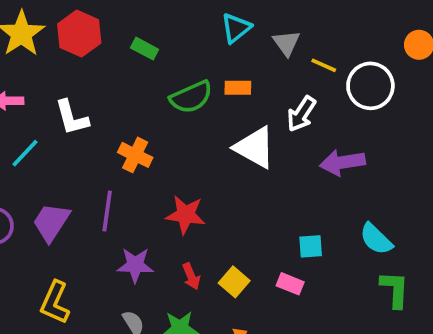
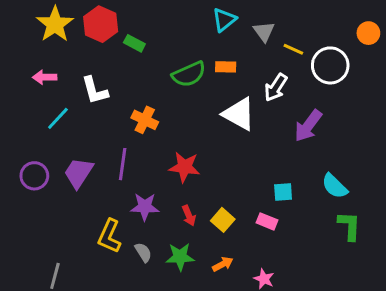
green rectangle: (145, 49) -> (134, 43), moved
purple arrow: (342, 162) -> (308, 126), turned -44
yellow L-shape: (55, 302) -> (109, 236), moved

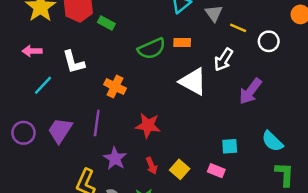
white circle: (330, 65) -> (269, 41), size x0.7
purple star: (145, 207) -> (115, 158), turned 30

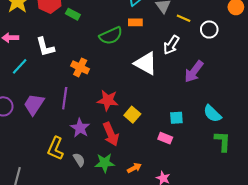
orange rectangle: (182, 43) -> (135, 22), moved
red arrow: (152, 166) -> (111, 134), size x1.6
yellow square: (180, 169) -> (132, 115), moved

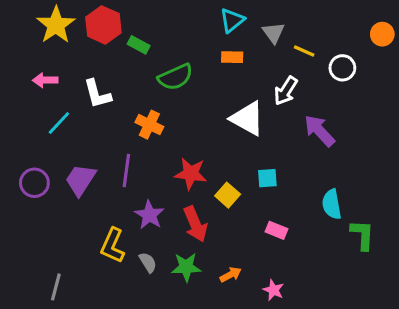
green semicircle: (111, 36) -> (175, 77), moved
purple arrow: (194, 72) -> (319, 131), turned 100
cyan semicircle: (212, 114) -> (332, 204), moved, turned 36
cyan square: (176, 118) -> (267, 178), moved

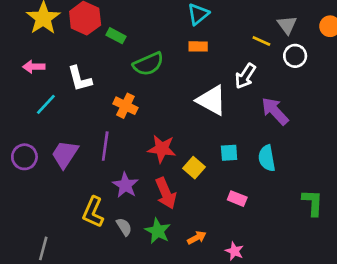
gray triangle: (273, 33) -> (287, 25), moved
cyan semicircle: (332, 204) -> (267, 158), moved
green star: (186, 267) -> (158, 231), turned 30

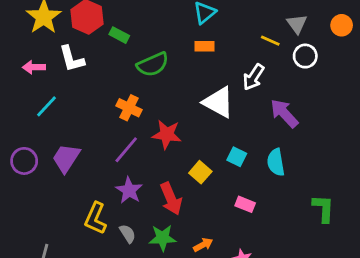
white L-shape: (80, 79) -> (72, 59), moved
purple line: (105, 146) -> (126, 150), moved, turned 32
red star: (162, 149) -> (167, 134), moved
cyan square: (229, 153) -> (237, 157), turned 30
green star: (158, 231) -> (163, 238), turned -30

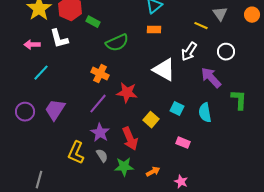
white circle: (305, 56) -> (226, 52), moved
green L-shape: (323, 208) -> (239, 100), moved
gray semicircle: (128, 234) -> (102, 156), moved

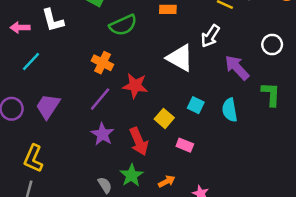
white circle: (226, 52) -> (272, 45), moved
pink rectangle: (183, 143) -> (185, 145), moved
yellow L-shape: (76, 153) -> (33, 158), moved
gray semicircle: (102, 156) -> (105, 185), moved
green star: (124, 167) -> (132, 175), turned -30

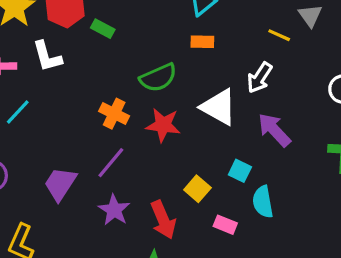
green semicircle: (123, 25) -> (158, 78), moved
purple arrow: (237, 68) -> (274, 130), moved
red star: (135, 86) -> (163, 125), moved
purple trapezoid: (48, 106) -> (60, 184), moved
cyan semicircle: (230, 110) -> (263, 202), moved

